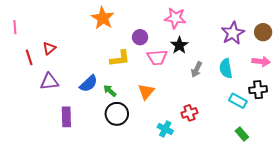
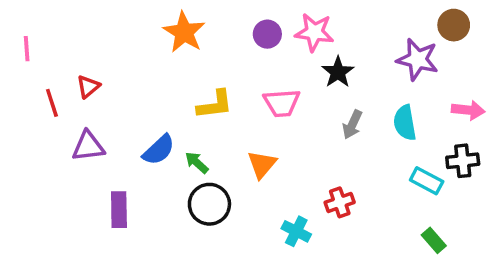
brown circle: (263, 32) -> (454, 25), moved
purple star: (233, 33) -> (418, 59), turned -30
purple circle: (140, 37) -> (267, 34), moved
black star: (179, 45) -> (338, 72), moved

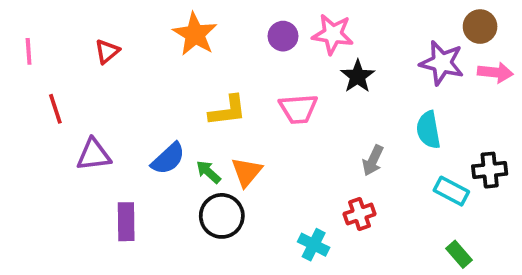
red triangle: (88, 87) -> (107, 51), moved
pink arrow: (468, 110) -> (495, 72), moved
gray arrow: (352, 125) -> (373, 160), moved
orange triangle: (262, 164) -> (247, 172), moved

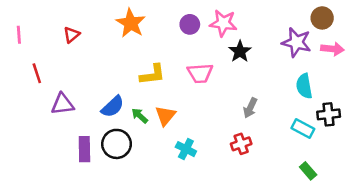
cyan semicircle: (428, 130) -> (304, 86), moved
black circle: (222, 216) -> (117, 144), moved
cyan cross: (314, 245) -> (186, 149), moved

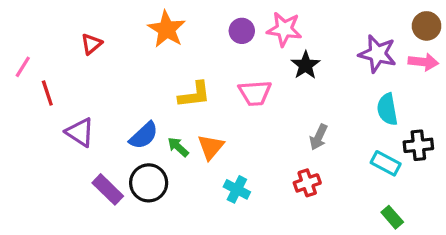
brown circle: (322, 18) -> (427, 26), moved
pink line: (19, 35) -> (23, 67), moved, turned 36
purple triangle: (63, 104) -> (80, 132), turned 40
purple rectangle: (84, 149) -> (108, 189), turned -45

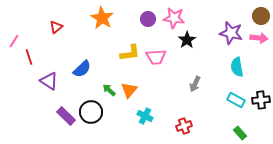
yellow L-shape: (194, 95) -> (130, 53), moved
blue semicircle: (144, 135) -> (82, 69), moved
black cross: (418, 145) -> (261, 100), moved
red cross: (307, 183) -> (184, 126), moved

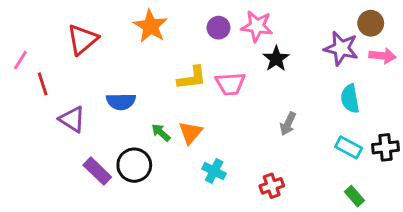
brown circle: (261, 16) -> (371, 23), moved
red triangle: (56, 27) -> (83, 39), size x1.6
blue semicircle: (82, 69) -> (121, 102), turned 42

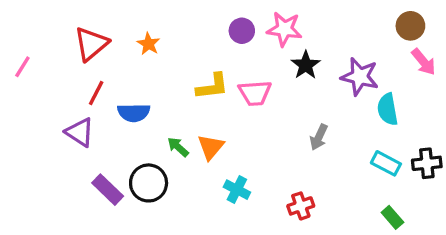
orange star: (151, 26) -> (149, 44), moved, size x0.6
purple star: (341, 48) -> (360, 77), moved
pink arrow: (383, 56) -> (424, 62), turned 45
red line: (43, 84) -> (96, 93), moved, turned 45

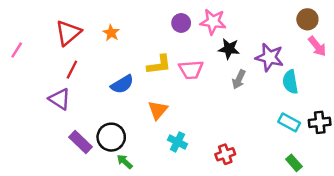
black star: (306, 65) -> (229, 49), turned -30
blue semicircle: (134, 113) -> (122, 84), moved, turned -30
gray arrow: (319, 137) -> (239, 79), moved
green arrow: (178, 147) -> (125, 162), moved

